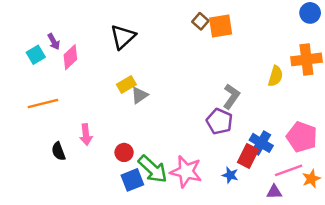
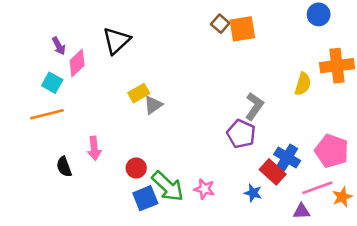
blue circle: (310, 13) -> (319, 14), moved
black triangle: (123, 37) -> (116, 41), moved
cyan square: (36, 55) -> (52, 83), moved, turned -30
red rectangle: (248, 156) -> (273, 172), turned -75
pink star: (186, 172) -> (204, 189), size x0.6

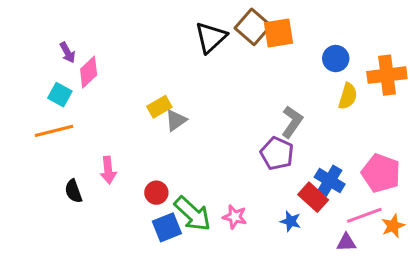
blue circle: (319, 14) -> (336, 59), moved
brown square: (220, 24) -> (253, 27), size x1.6
black triangle: (116, 41) -> (211, 37), moved

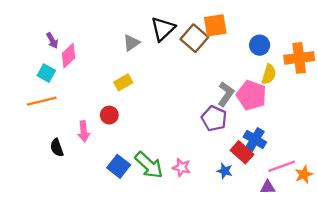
brown square: (253, 27) -> (194, 38), moved
gray triangle: (176, 120) -> (131, 43), moved
pink pentagon: (381, 173) -> (251, 95), moved
red circle: (156, 193) -> (109, 115), moved
blue square: (167, 227) -> (119, 166), moved, turned -30

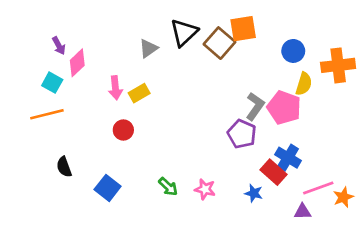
pink arrow: (84, 131) -> (115, 88), moved
green arrow: (149, 165) -> (168, 187), size x0.6
blue square: (119, 166) -> (108, 188), moved

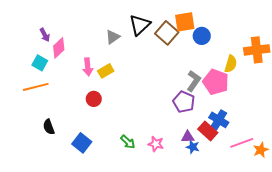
blue circle: (293, 51) -> (202, 36), moved
purple triangle: (302, 212) -> (188, 137), moved

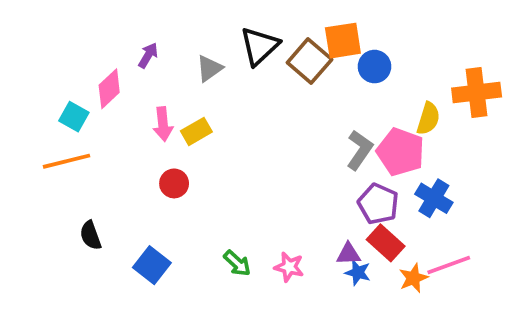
purple arrow: (45, 35) -> (148, 55), moved, turned -120
purple pentagon: (184, 102) -> (378, 204), moved
blue cross: (219, 120) -> (434, 198), moved
orange star: (261, 150) -> (413, 278), moved

